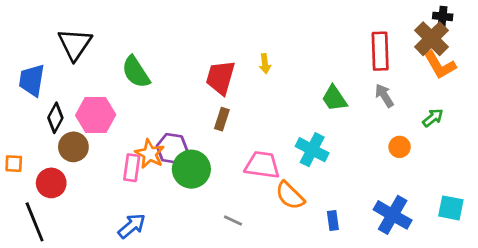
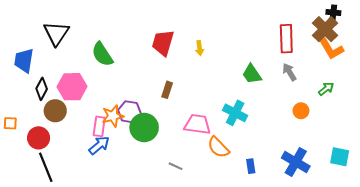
red trapezoid: (221, 78) -> (163, 43), moved
orange star: (150, 154) -> (113, 116), turned 30
black line: (35, 222) -> (46, 167), moved
blue arrow: (132, 226) -> (99, 145), moved

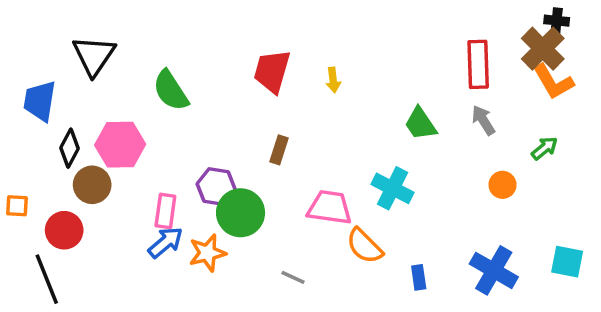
orange star: (113, 116) -> (207, 253), moved
black line: (46, 167) -> (47, 279), moved

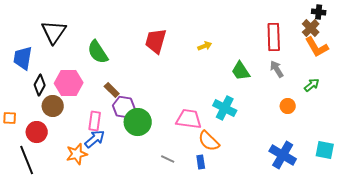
brown cross: (543, 49) -> (311, 28), size x0.7
yellow arrow: (333, 80) -> (205, 46), moved, turned -104
brown rectangle: (279, 150) -> (112, 90), moved, turned -63
orange star: (207, 253) -> (77, 154), moved
blue rectangle: (419, 277) -> (201, 162), moved

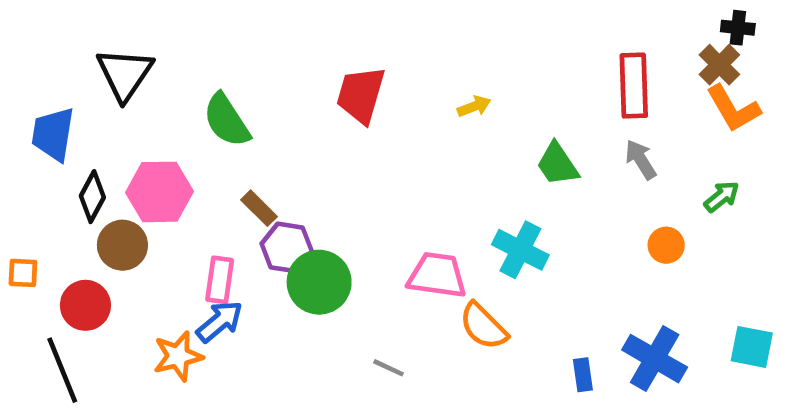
blue rectangle: (201, 162) -> (583, 375), moved

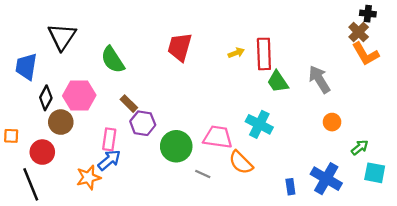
red rectangle: (634, 86) -> (264, 54), moved
gray arrow: (641, 160) -> (319, 79), size x1.4
green arrow: (722, 197) -> (360, 147), moved
green circle: (319, 282) -> (176, 146), moved
gray line: (389, 368) -> (203, 174), moved

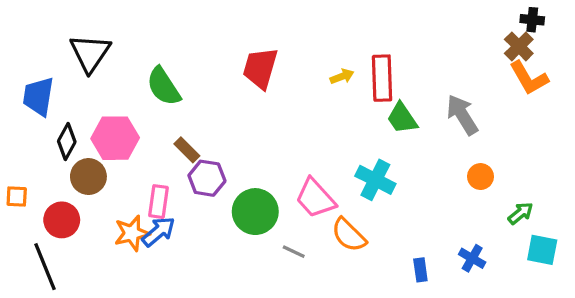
pink trapezoid: (218, 137) -> (315, 198), turned -140
orange star: (88, 177) -> (132, 233), moved
blue cross: (326, 179) -> (472, 258), size x0.6

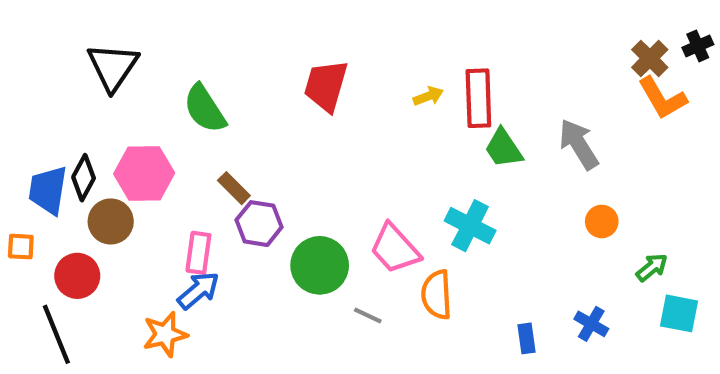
black cross: (532, 20) -> (698, 46), moved, turned -30
blue trapezoid: (38, 96) -> (48, 190), moved
orange star: (132, 233) -> (165, 334), moved
orange semicircle: (349, 235) -> (437, 295), turned 42

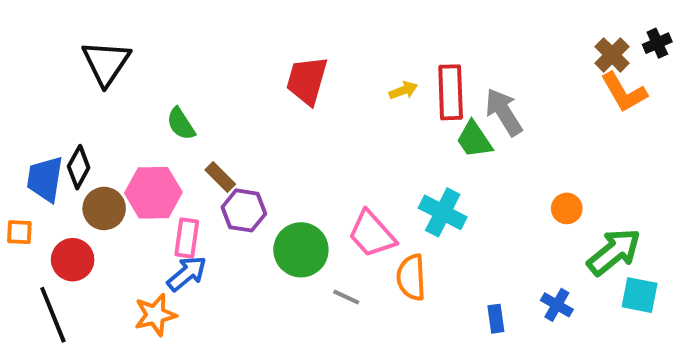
green semicircle: (205, 109) -> (181, 124), moved, size x0.7
gray arrow: (579, 144) -> (504, 112), moved
pink hexagon: (144, 173) -> (153, 193), moved
green arrow: (652, 267) -> (614, 252), size x1.8

